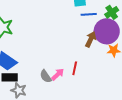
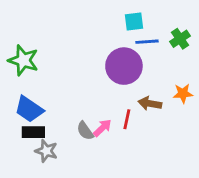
purple circle: (107, 31) -> (124, 66), moved
brown arrow: (91, 39) -> (150, 103), moved, turned -105

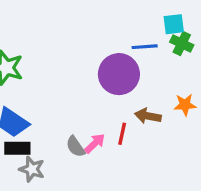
cyan square: (134, 22) -> (174, 24), moved
green cross: (180, 39) -> (182, 44), turned -30

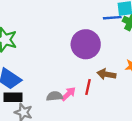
blue line: (145, 47) -> (112, 18), moved
gray semicircle: (75, 147) -> (55, 96), turned 119

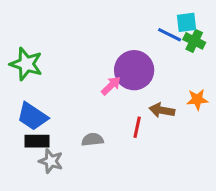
blue line: (112, 18) -> (170, 35), turned 30
pink arrow: (68, 94) -> (111, 86), moved

